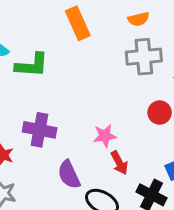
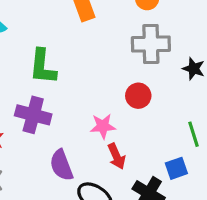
green L-shape: (32, 65) -> (43, 67), moved, turned 88
red circle: (160, 113) -> (138, 96), moved

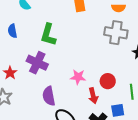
red circle: (138, 96) -> (108, 81), moved
red arrow: (116, 156) -> (93, 96), moved

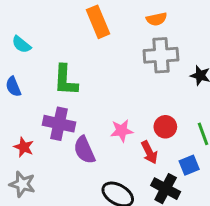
purple semicircle: (49, 96) -> (84, 150), moved

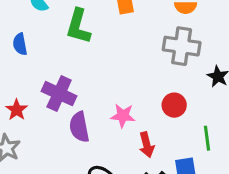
green L-shape: (65, 80) -> (78, 26), moved
red circle: (165, 127) -> (174, 105), moved

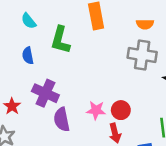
blue semicircle: (20, 44) -> (28, 56), moved
red circle: (174, 105) -> (121, 110), moved

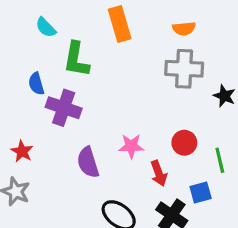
cyan semicircle: (29, 21) -> (46, 27), moved
purple cross: (45, 93) -> (64, 108), moved
red circle: (121, 110) -> (184, 143), moved

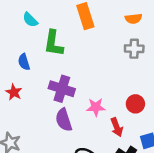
gray cross: (184, 69) -> (134, 49), size x0.7
purple cross: (64, 108) -> (62, 89), moved
red star: (22, 151) -> (14, 92), moved

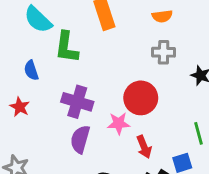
cyan semicircle: (30, 20) -> (38, 19), size x1.5
red circle: (135, 104) -> (141, 98), moved, size x1.5
purple semicircle: (64, 120) -> (80, 139), turned 35

